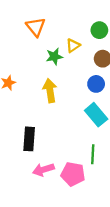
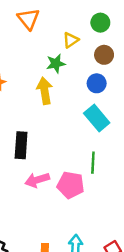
green star: (54, 56) -> (56, 63), moved

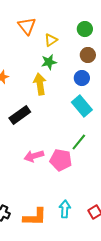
yellow triangle: (71, 40) -> (51, 40), moved
black rectangle: (21, 145) -> (20, 115), moved, turned 50
green line: (93, 163) -> (79, 142), turned 36

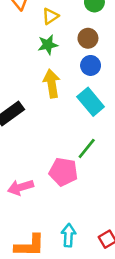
brown circle: (88, 55) -> (88, 38), moved
yellow arrow: (40, 84) -> (52, 84), moved
pink arrow: (34, 156) -> (21, 187), moved

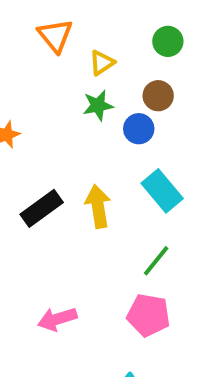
blue circle: (91, 65) -> (139, 129), moved
yellow arrow: (52, 84) -> (98, 206), moved
pink pentagon: (63, 172) -> (148, 315), moved

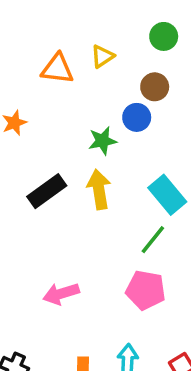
orange triangle: (55, 36) -> (58, 69), moved, turned -44
green star: (98, 105) -> (102, 141), moved
cyan rectangle: (162, 191) -> (167, 195), moved

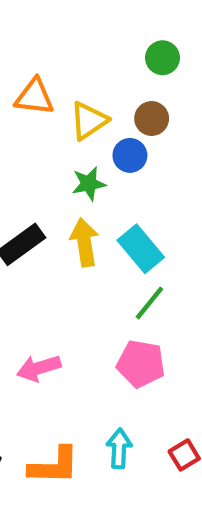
yellow triangle: (102, 56) -> (89, 121), moved, size x1.4
cyan rectangle: (167, 195) -> (141, 249), moved

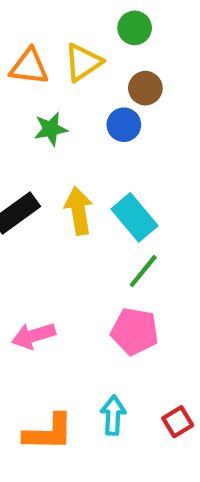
green circle: (162, 58) -> (135, 28), moved
yellow triangle: (89, 121) -> (83, 62), moved
green star: (89, 184) -> (51, 129), moved

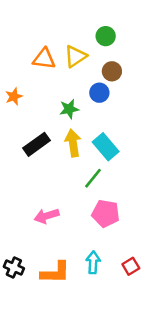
green star: (51, 129) -> (69, 109), moved
green line: (143, 271) -> (93, 178), moved

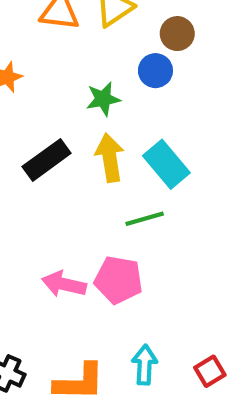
green line: (93, 178) -> (145, 219), turned 35
pink pentagon: (106, 213) -> (118, 280), moved
pink arrow: (47, 216) -> (64, 284), turned 30

